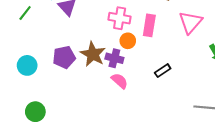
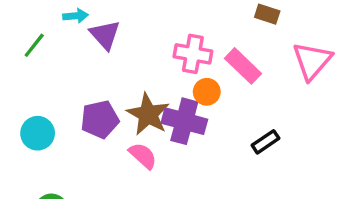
pink rectangle: (149, 25) -> (243, 66), turned -55
purple cross: (114, 58) -> (184, 121), size x1.4
pink semicircle: (120, 81) -> (143, 156), moved

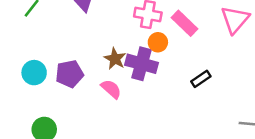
brown star: (148, 114) -> (115, 59), size x0.7
purple pentagon: (100, 119) -> (69, 74), moved

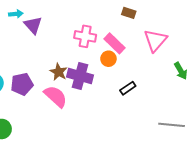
orange circle: (158, 42) -> (108, 59), moved
pink semicircle: (111, 89) -> (56, 96), size x1.4

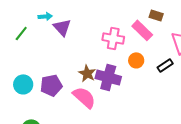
pink rectangle: (115, 43) -> (142, 30), moved
black rectangle: (128, 88) -> (165, 65), moved

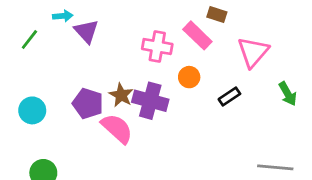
black rectangle: (165, 65) -> (229, 97), moved
purple pentagon: (51, 85) -> (88, 103), moved, turned 30

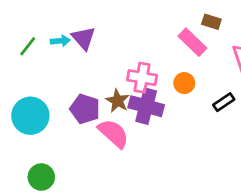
cyan arrow: (63, 16) -> (60, 41), moved
pink cross: (157, 47) -> (142, 78), moved
cyan circle: (32, 110) -> (30, 116), size x1.4

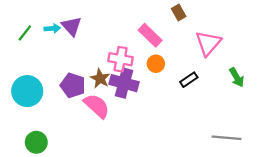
brown rectangle: (211, 22) -> (179, 12), turned 42
pink rectangle: (192, 42) -> (150, 35), moved

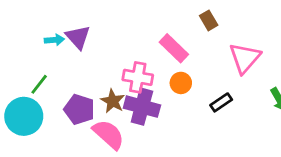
green line: (25, 33) -> (39, 84), moved

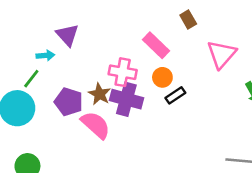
cyan arrow: (54, 40) -> (45, 55), moved
black rectangle: (221, 102) -> (175, 95), moved

